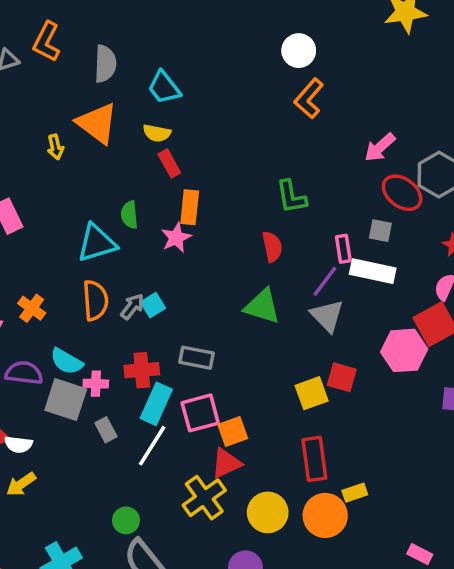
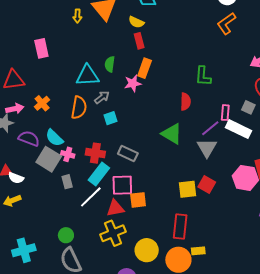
gray arrow: (132, 307) -> (102, 97), moved
red triangle: (226, 463) -> (115, 208), moved

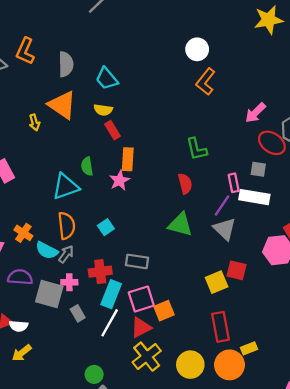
gray arrow: (102, 97) -> (66, 254), moved
cyan semicircle: (54, 138) -> (47, 250), moved

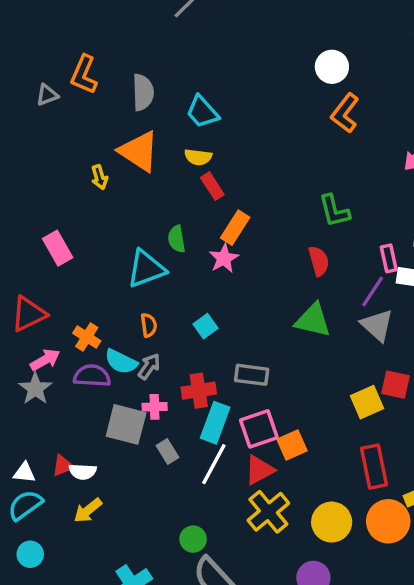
orange rectangle: (128, 159) -> (235, 228), turned 30
orange semicircle: (66, 226) -> (149, 325), size x0.6
purple semicircle: (20, 277) -> (92, 376), moved

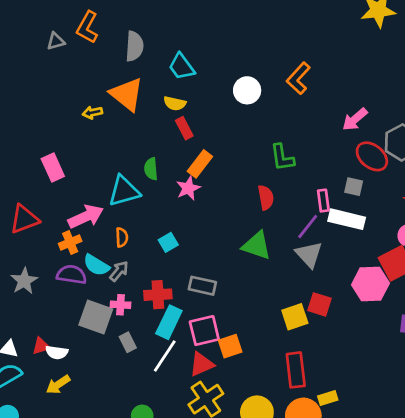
white circle: (332, 67) -> (247, 90), moved
yellow arrow: (99, 177) -> (92, 113), turned 90
orange cross: (87, 337) -> (70, 242), turned 30
pink arrow: (45, 360) -> (86, 217), moved, size x1.4

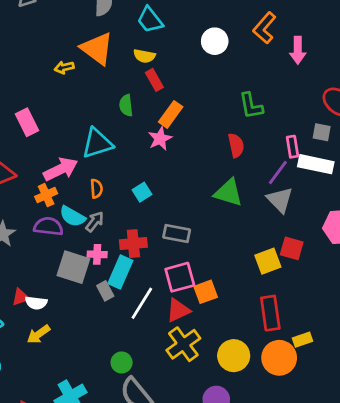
pink arrow: (355, 119) -> (298, 50), moved, turned -48
green semicircle: (151, 169) -> (126, 105), moved
cyan rectangle: (169, 322) -> (120, 272), moved

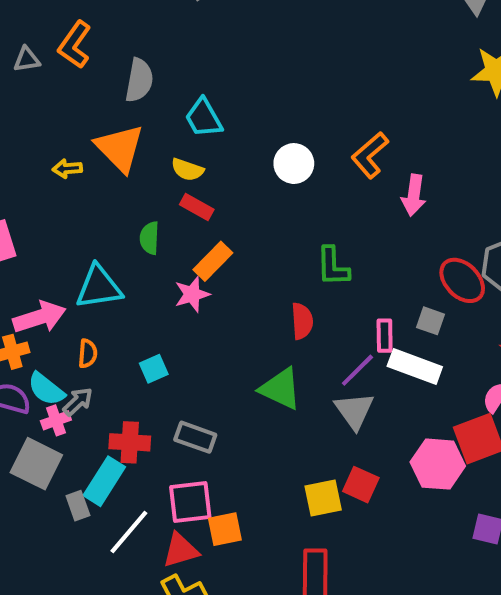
red rectangle: (154, 80) -> (197, 207), turned -40
pink cross: (97, 254) -> (56, 420), moved, turned -30

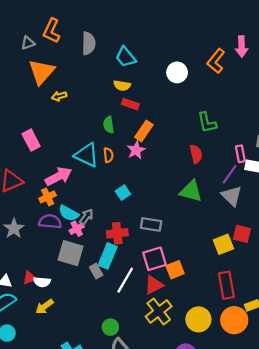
orange triangle: (120, 148) -> (42, 72), moved, turned 36
pink arrow: (414, 195) -> (242, 46), moved
cyan triangle: (99, 287) -> (87, 155), turned 44
orange semicircle: (88, 354) -> (108, 155), moved

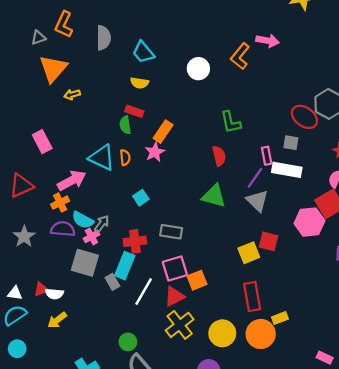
pink arrow: (242, 46) -> (268, 41), turned -78
red rectangle: (130, 104) -> (134, 111), moved

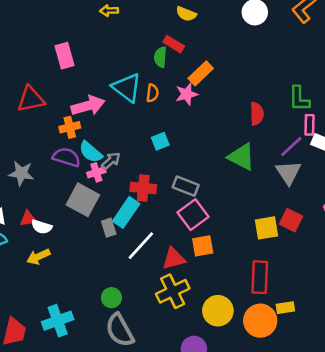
green L-shape: (231, 122) -> (299, 99), moved
gray star: (24, 236) -> (21, 173), moved, turned 30
pink square: (175, 269) -> (193, 215), moved, turned -32

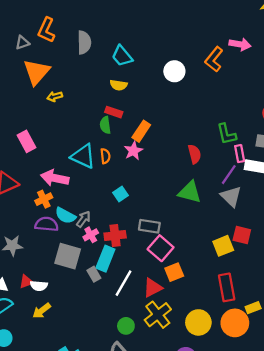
pink arrow: (88, 106) -> (55, 178), turned -140
pink cross: (96, 172) -> (91, 235), moved
green circle: (111, 298) -> (126, 326), moved

